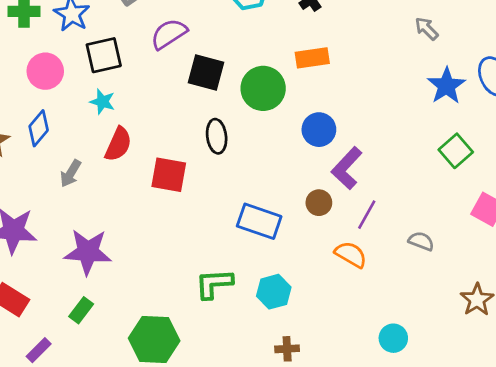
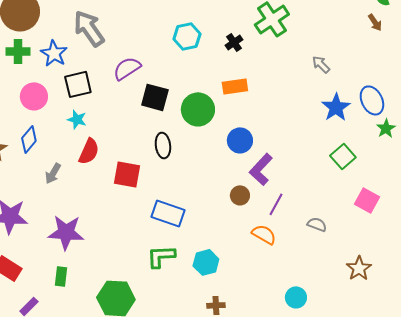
blue rectangle: (259, 221) -> (168, 213), moved
green rectangle: (81, 310) -> (61, 276), turned -30

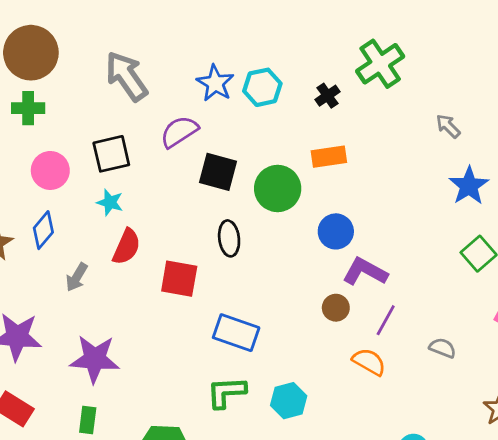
blue star: (54, 53) -> (215, 83), moved
purple L-shape: (261, 169) -> (365, 272), turned 76

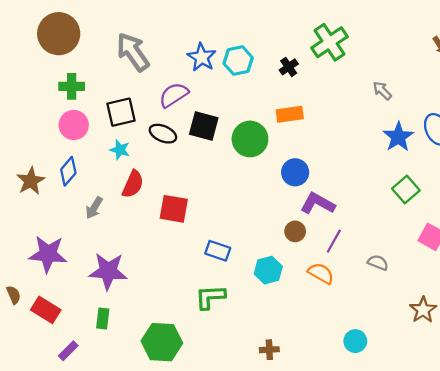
green cross: (28, 108) -> (72, 86), moved
black ellipse: (229, 238) -> (163, 134), moved, turned -60
blue rectangle: (236, 333) -> (218, 251), size x0.7
cyan hexagon: (289, 401) -> (268, 270), moved

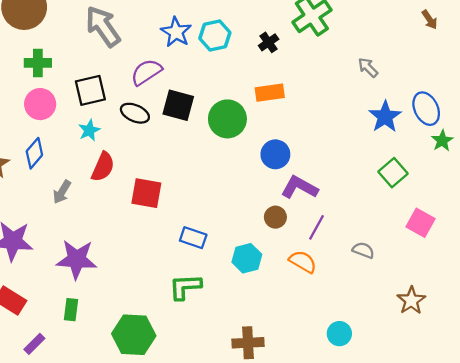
cyan star: (120, 150) -> (89, 130), turned 30
brown cross: (269, 350) -> (248, 343), size x1.5

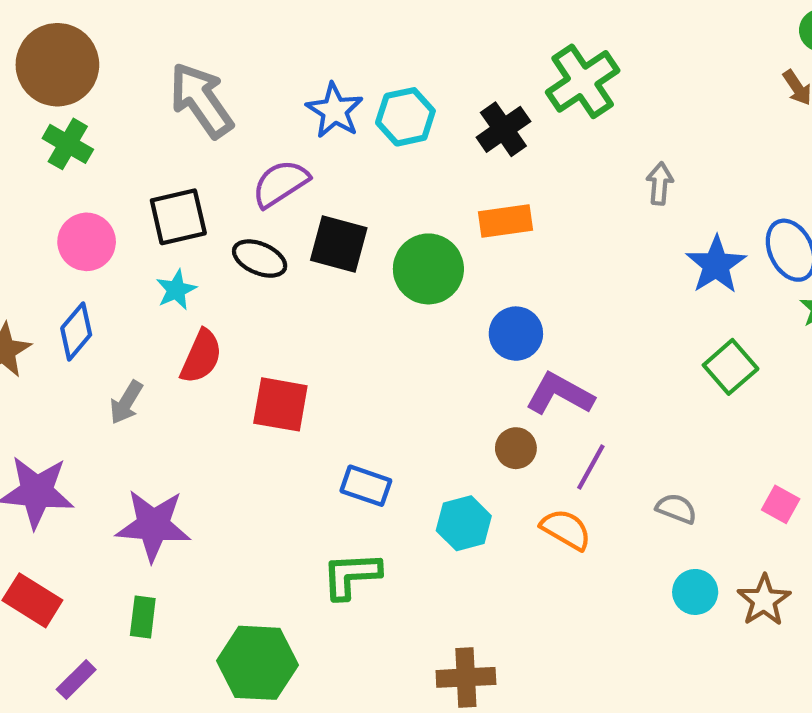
black cross: (269, 42) -> (503, 129), size x1.4
green cross: (38, 63) -> (68, 144), moved, turned 30
gray arrow: (368, 68) -> (660, 183), moved, turned 50
pink square: (420, 223) -> (781, 504), moved, size x0.7
cyan circle: (339, 334) -> (695, 592), moved

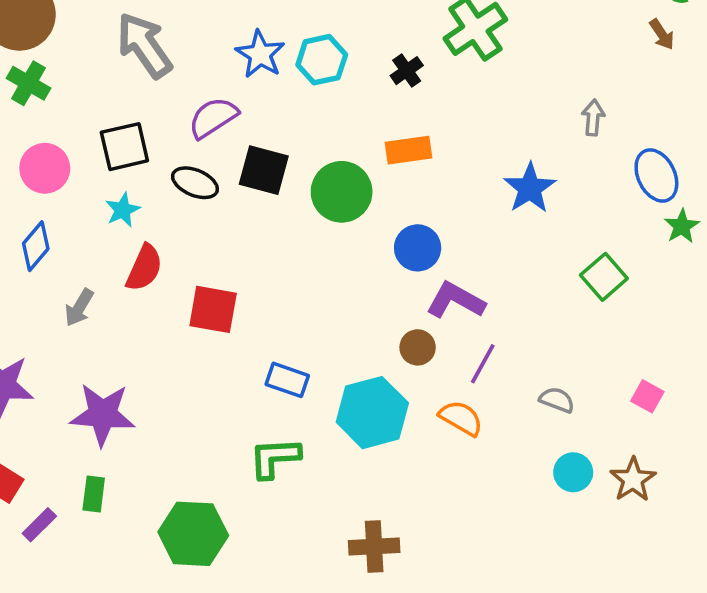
black cross: (503, 129) -> (407, 71), size x0.7
gray arrow: (660, 183) -> (593, 118), moved
blue star: (716, 265) -> (530, 188), moved
cyan hexagon: (464, 523) -> (372, 413), size x1.5
purple rectangle: (76, 680) -> (39, 525), moved

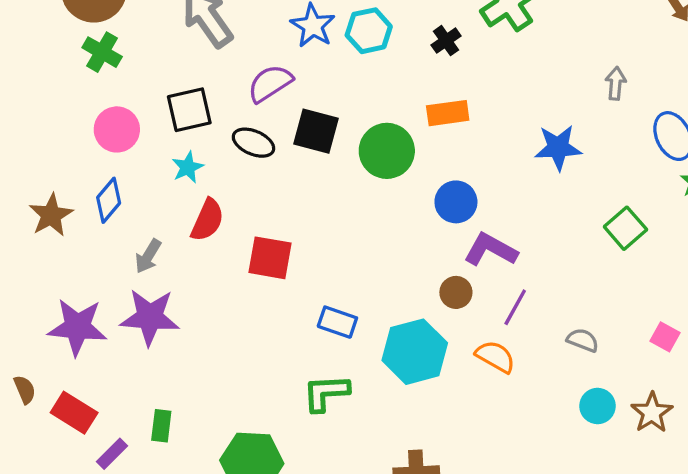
blue star: (530, 188) -> (558, 148), turned 30
purple star: (103, 414) -> (150, 317), moved

